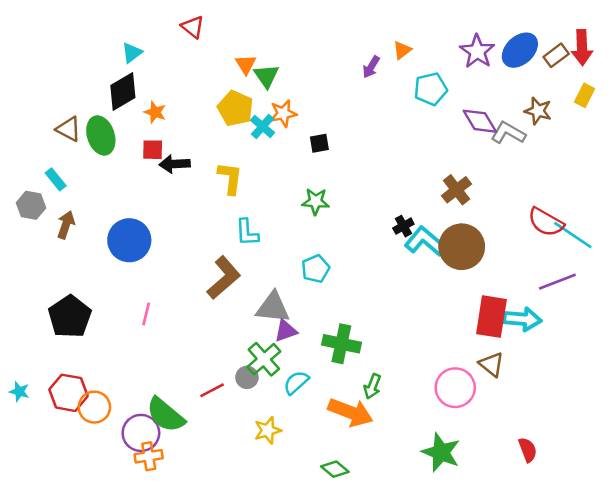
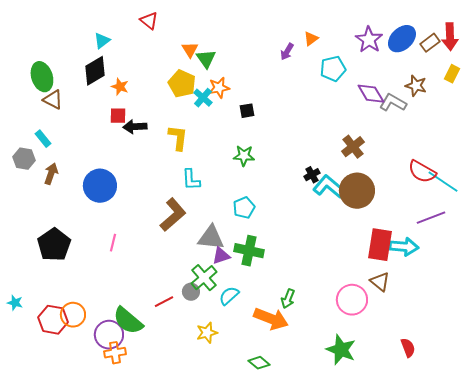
green ellipse: (101, 135) -> (42, 77), moved
green cross: (341, 344) -> (249, 251), moved
red hexagon: (68, 393) -> (53, 320), moved

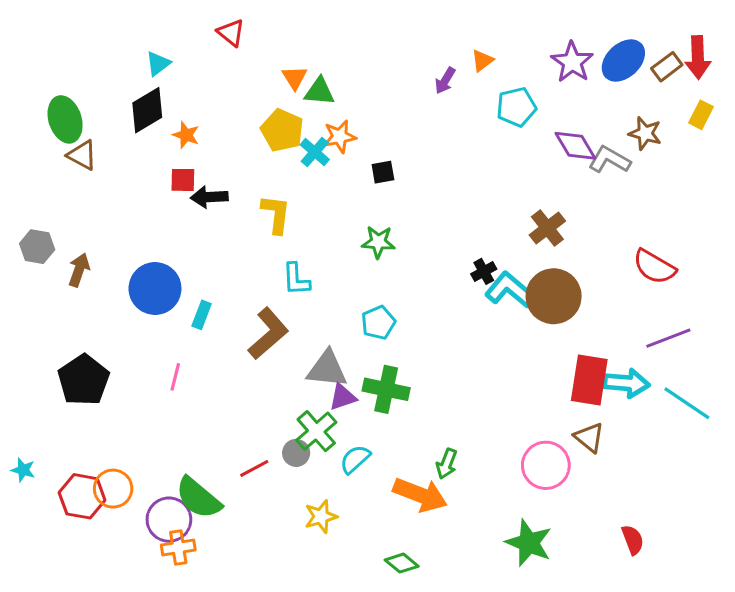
green triangle: (206, 59) -> (319, 92), turned -50
cyan rectangle: (43, 139) -> (202, 315), moved, turned 60
cyan line: (443, 182) -> (687, 403), moved

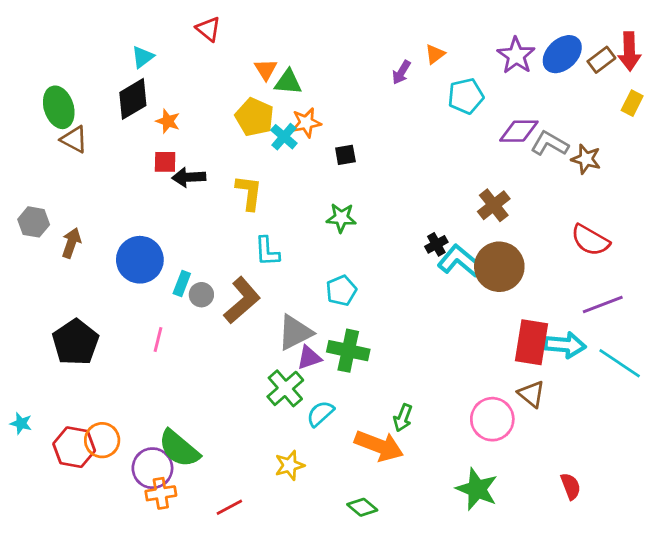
brown star: (645, 133) -> (586, 159), moved
purple diamond: (575, 146) -> (519, 131), turned -60
gray triangle: (327, 369) -> (295, 332), turned -33
gray circle: (296, 453) -> (201, 295), moved
red line: (254, 468) -> (229, 507), moved

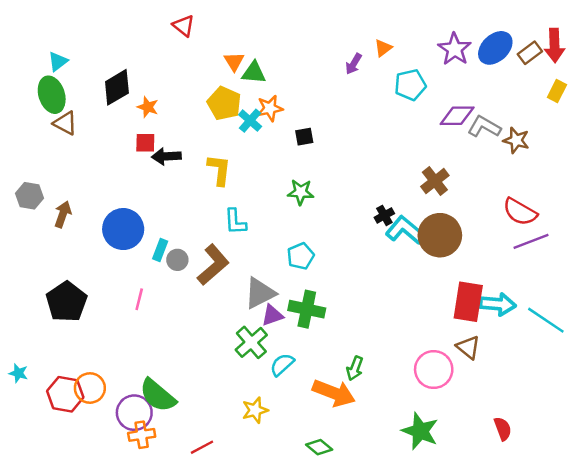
cyan triangle: (143, 57) -> (58, 61), moved
purple line: (603, 304) -> (531, 241), moved

